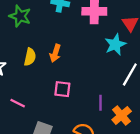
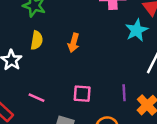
yellow semicircle: (30, 57) -> (37, 40), moved
pink square: (62, 89) -> (82, 94), moved

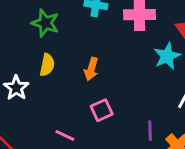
pink square: (82, 94) -> (102, 110), moved, turned -30
pink line: (36, 98) -> (65, 135), moved

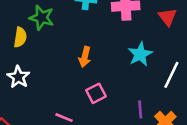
cyan star: (167, 56) -> (140, 54), moved
yellow semicircle: (47, 65) -> (20, 37), moved

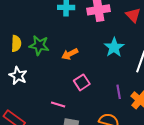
green star: (42, 18) -> (39, 45), moved
orange arrow: (85, 57) -> (70, 54), turned 56

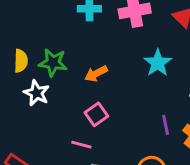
white star: (18, 76) -> (37, 93), moved
pink square: (82, 82) -> (96, 114), moved

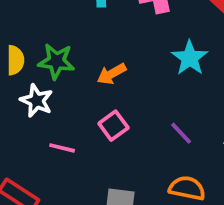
purple line: (166, 125) -> (181, 133), moved, turned -30
pink line: (81, 145) -> (62, 148), moved

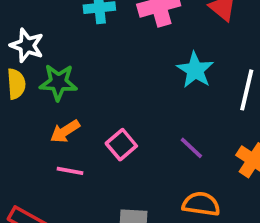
orange arrow: (112, 74) -> (65, 131), moved
white star: (36, 101) -> (27, 45), moved

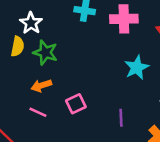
purple line: (191, 148) -> (121, 118), turned 30

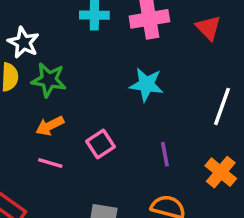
cyan star: (137, 68) -> (146, 85), moved, turned -30

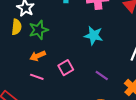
green star: (49, 80) -> (39, 30), turned -30
purple line: (165, 154) -> (102, 75), turned -48

